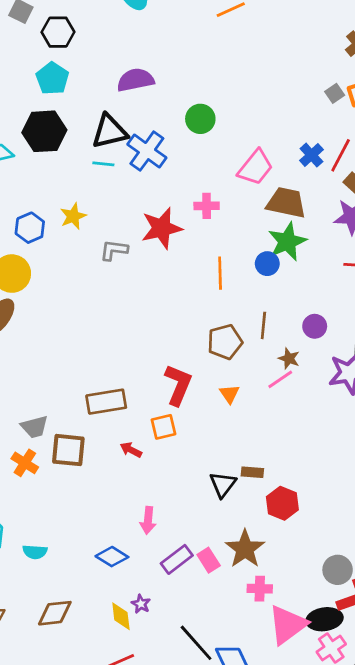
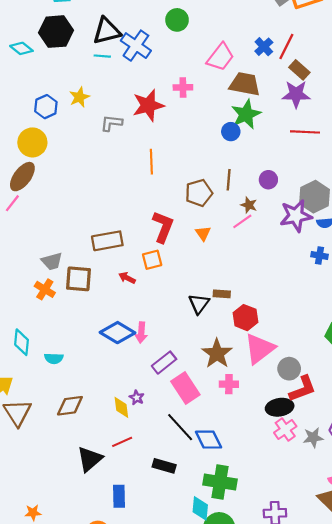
orange line: (220, 273) -> (151, 162), moved
blue diamond: (112, 557) -> (118, 333), moved, size x1.4
pink rectangle: (209, 560) -> (185, 388), moved, size x1.6
pink triangle: (288, 625) -> (260, 349), moved

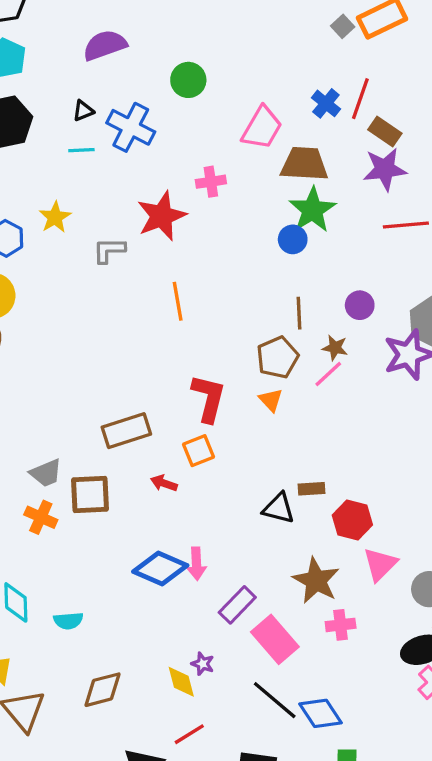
black triangle: (107, 31) -> (83, 111), size x0.5
brown pentagon: (199, 193) -> (278, 357), moved
black triangle: (199, 304) -> (279, 508), turned -45
pink triangle: (260, 349) -> (380, 564), size x0.7

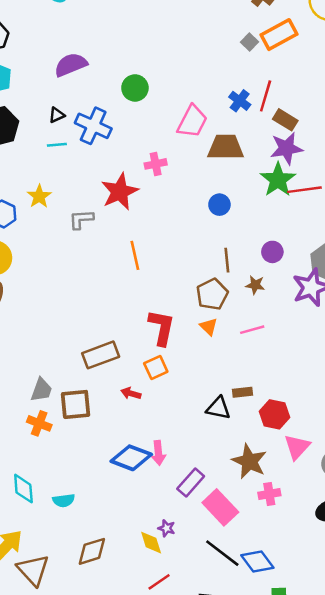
green star: (312, 210) -> (278, 180), moved
pink line: (328, 374) -> (252, 330), moved, turned 30
gray trapezoid: (46, 473) -> (41, 390), turned -45

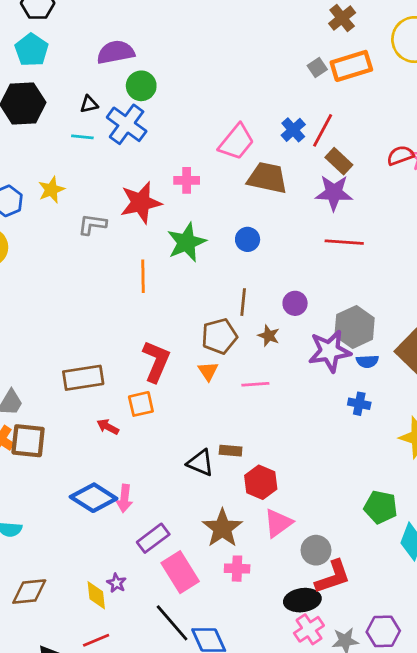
green circle: (135, 88) -> (141, 86), moved
green star: (278, 180) -> (187, 242), moved
brown square: (76, 404) -> (28, 441), moved

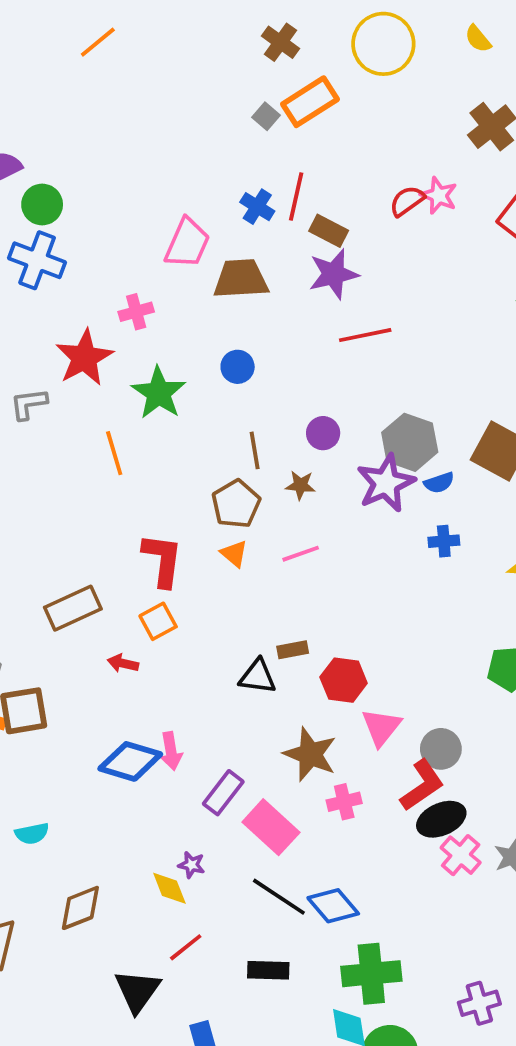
red L-shape: (333, 577) -> (422, 785), moved

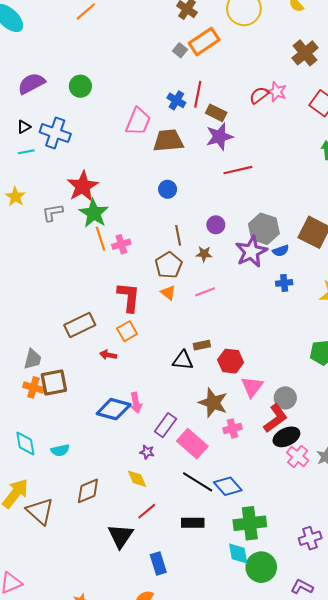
green circle: (42, 204) -> (80, 86), moved
pink cross: (136, 312) -> (121, 244), moved
green star: (159, 393) -> (94, 213), moved
purple star: (192, 865) -> (147, 452), moved

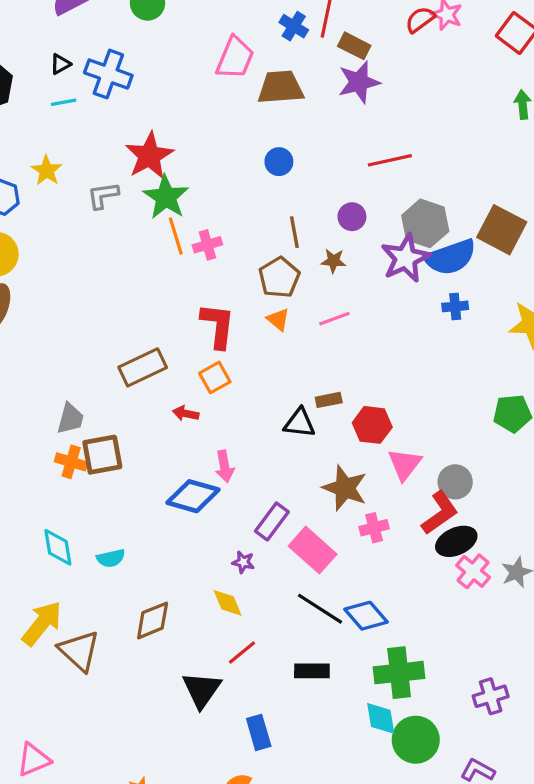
red line: (238, 170) -> (390, 160), moved
blue semicircle: (281, 251) -> (450, 257), size x2.0
pink arrow: (136, 403) -> (225, 466), moved

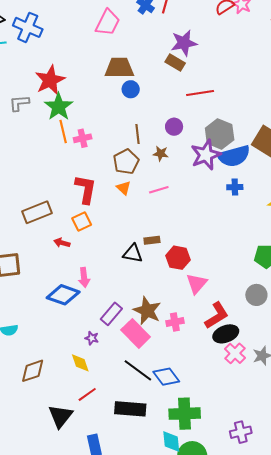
brown rectangle: (354, 46) -> (175, 62), moved
brown trapezoid: (281, 87) -> (119, 68), moved
gray circle: (455, 482) -> (256, 295), moved
brown star: (345, 488) -> (147, 311), moved
black rectangle: (312, 671) -> (130, 409), size x1.4

